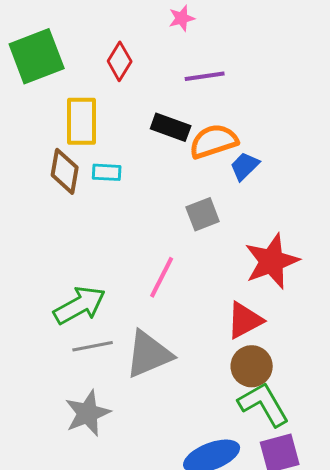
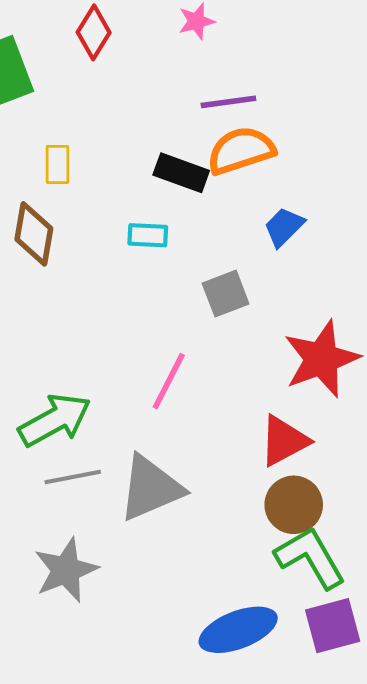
red diamond: (120, 61) -> (94, 32), moved
yellow rectangle: (82, 121) -> (58, 164), size x0.6
orange semicircle: (214, 141) -> (241, 150), moved
cyan rectangle: (107, 172) -> (148, 235), moved

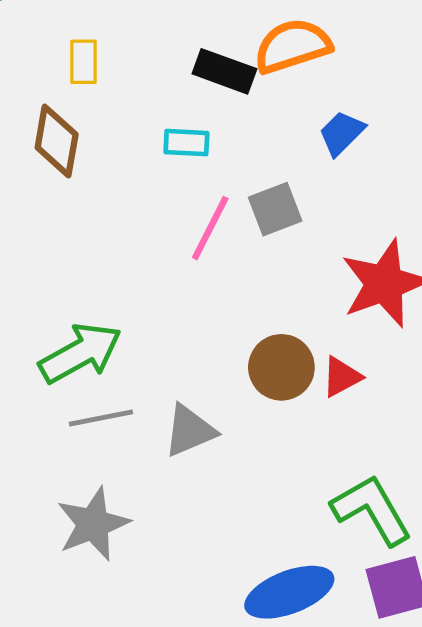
pink line: (169, 381) -> (210, 228), moved
red triangle: (284, 441) -> (342, 377), size x0.7
gray triangle: (151, 488) -> (190, 431), size x0.7
brown circle: (294, 505) -> (281, 367), moved

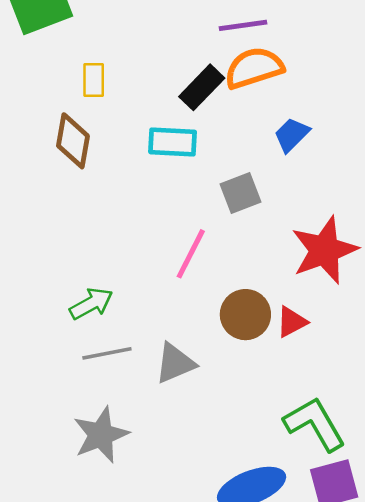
black rectangle: (224, 71) -> (202, 87), turned -66
cyan rectangle: (186, 143) -> (173, 142), size x1.4
pink line: (210, 228) -> (191, 254), moved
green arrow: (80, 353) -> (91, 304), size x0.7

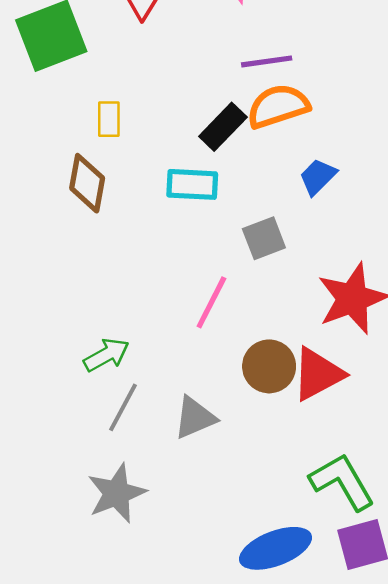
red triangle: (292, 322) -> (318, 374), size x1.6
gray line: (107, 353) -> (123, 407), turned -51

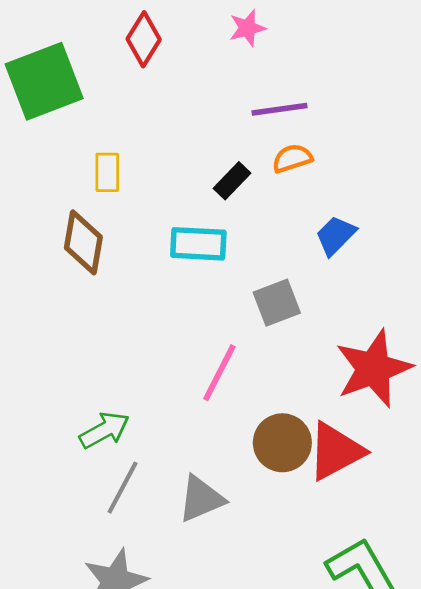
orange semicircle: (278, 106) -> (292, 158), size x0.6
black rectangle: (223, 127) -> (232, 181), size x0.7

